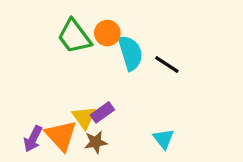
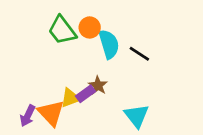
yellow triangle: (84, 117) -> (70, 98), turned 45
cyan triangle: (164, 139) -> (137, 116), size x1.4
brown star: (96, 142) -> (98, 85), moved, turned -30

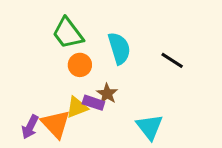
orange circle: (90, 27) -> (80, 65), moved
black line: (139, 54) -> (172, 60), moved
purple rectangle: (86, 94) -> (93, 103), turned 54

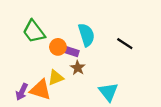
green trapezoid: (68, 33) -> (34, 32), moved
purple rectangle: (93, 103) -> (71, 51), moved
orange triangle: (56, 124) -> (40, 90), turned -30

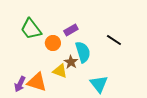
cyan semicircle: (86, 35) -> (83, 52), moved
purple rectangle: (71, 51) -> (71, 30), moved, turned -48
yellow triangle: (56, 78) -> (60, 71), moved, turned 42

